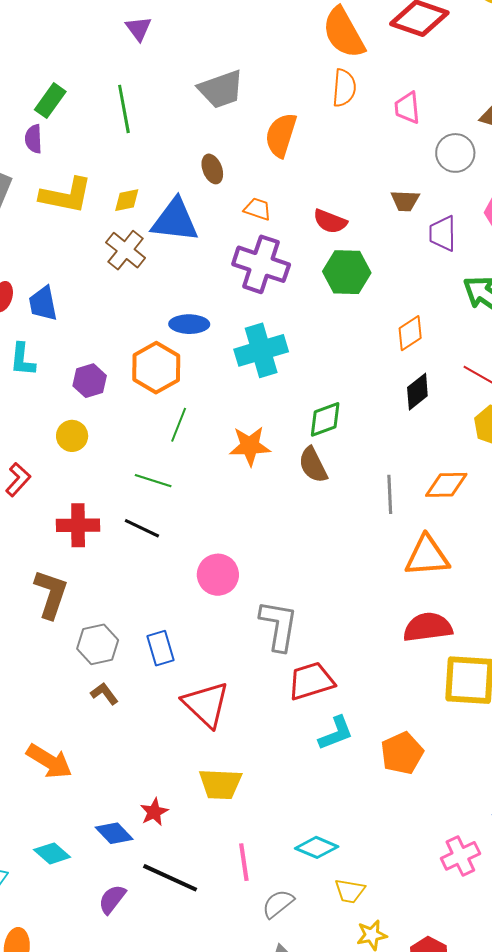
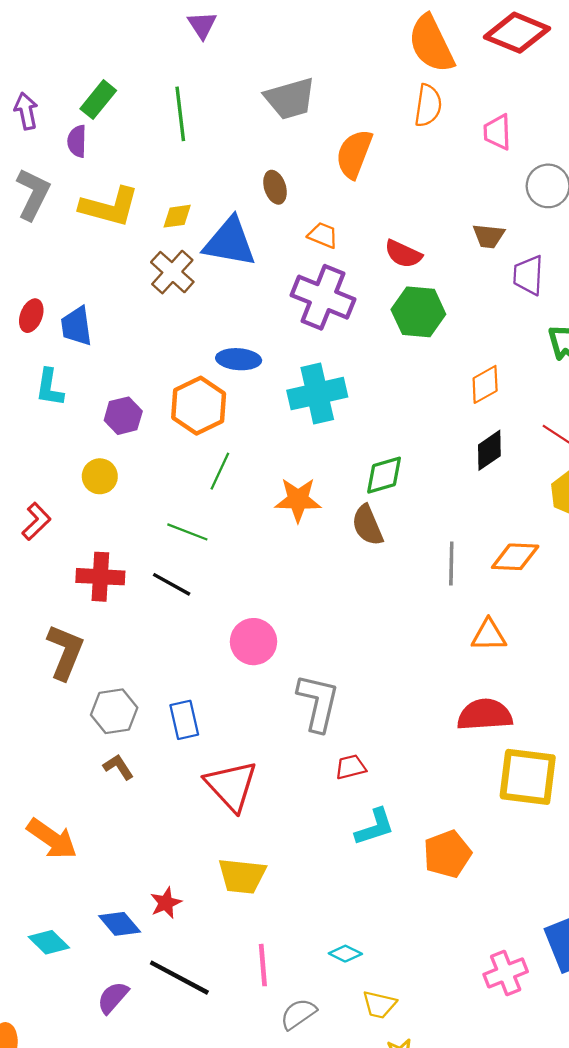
orange triangle: (427, 556) -> (489, 635), size x0.7
red trapezoid: (311, 681) -> (351, 767), size x0.6
cyan diamond: (317, 847) -> (345, 954), size x0.7

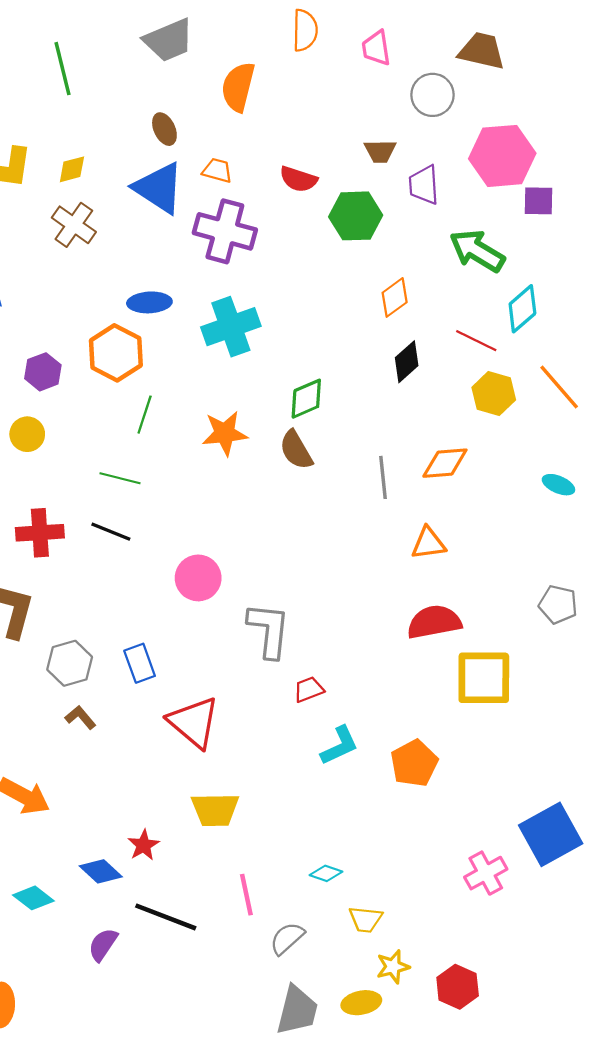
blue triangle: (230, 242) -> (159, 188), moved, turned 30
green hexagon: (418, 312) -> (356, 216), moved

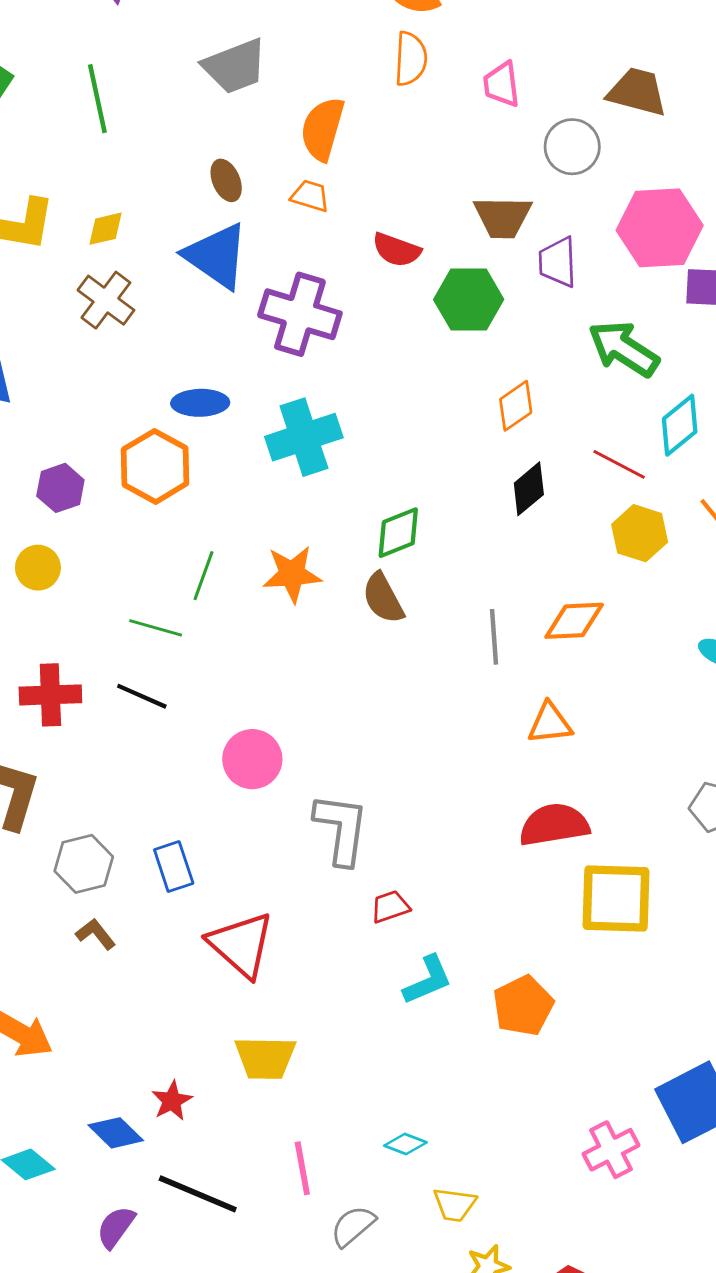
brown trapezoid: (380, 151) -> (503, 217), size x1.4
orange trapezoid: (217, 170) -> (310, 196), moved
green line: (145, 415) -> (203, 576), moved

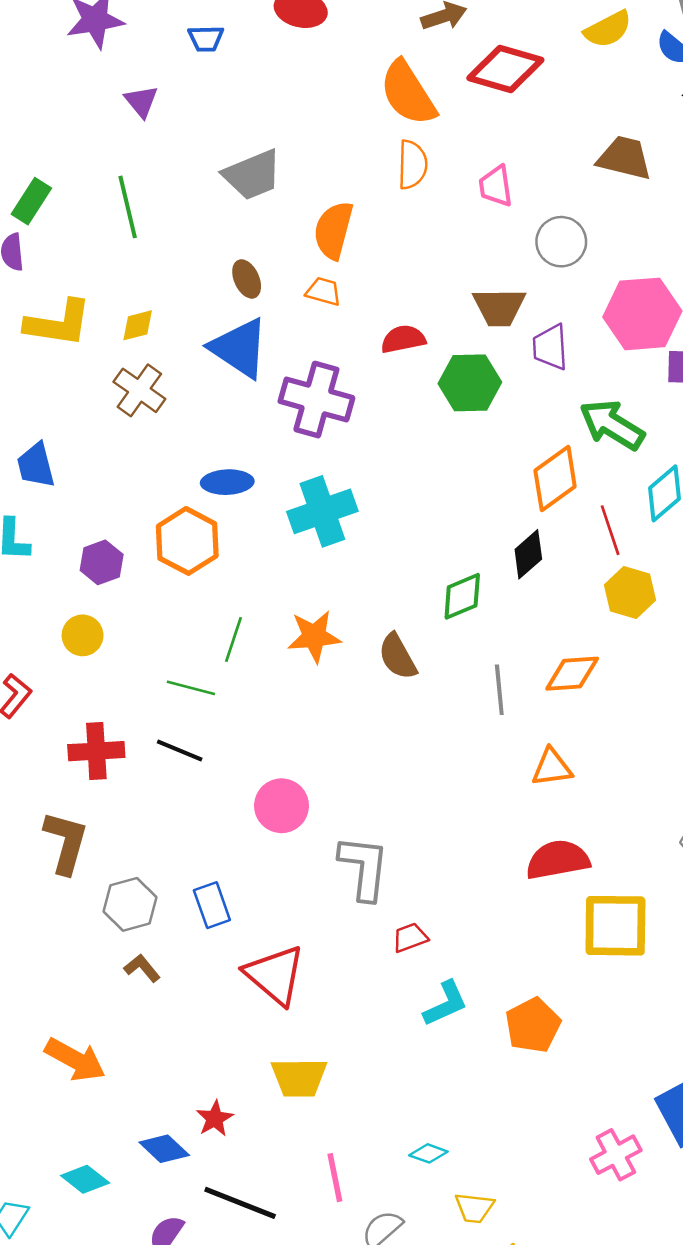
brown trapezoid: (637, 92) -> (624, 158), moved
red semicircle: (397, 250) -> (403, 339), turned 150
orange diamond: (516, 406) -> (555, 479), moved, size x1.4
red line: (619, 464) -> (610, 530), turned 45
green diamond: (398, 533) -> (462, 596), moved

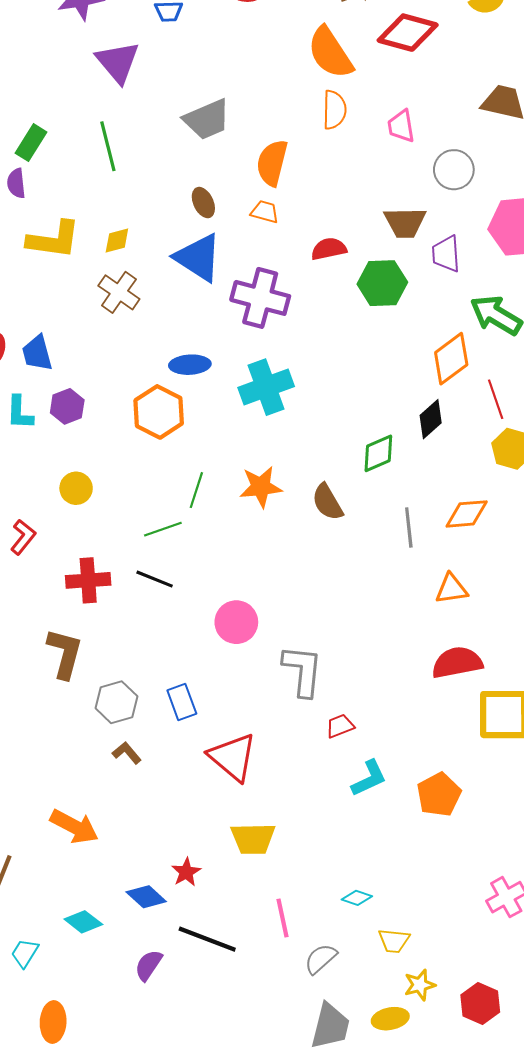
purple triangle: (141, 101) -> (118, 62), size x1.6
purple hexagon: (102, 562) -> (67, 406), moved
green line: (191, 688) -> (163, 529), turned -33

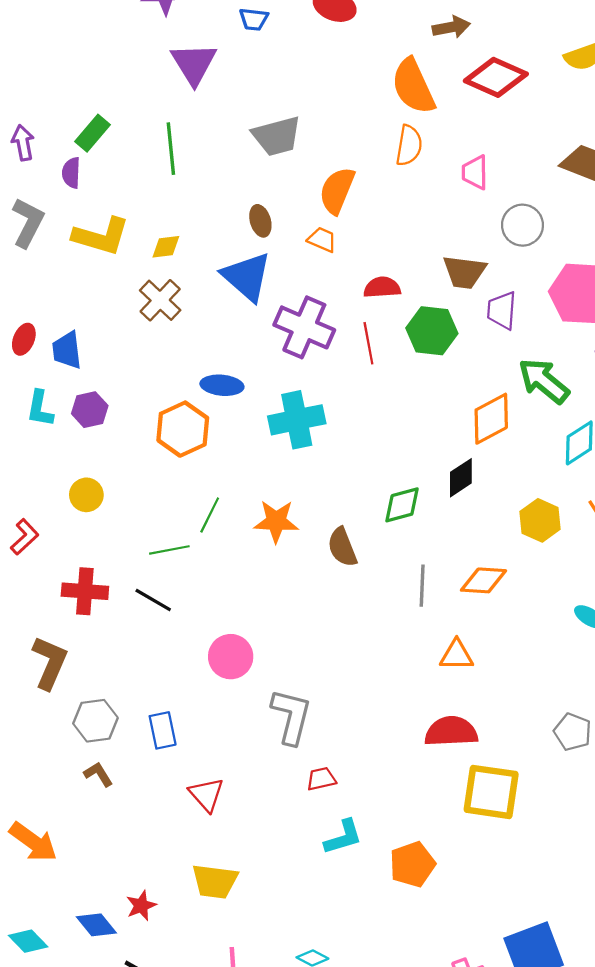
red line: (496, 399) -> (368, 343), moved
red triangle: (233, 757) -> (206, 795), size x0.7

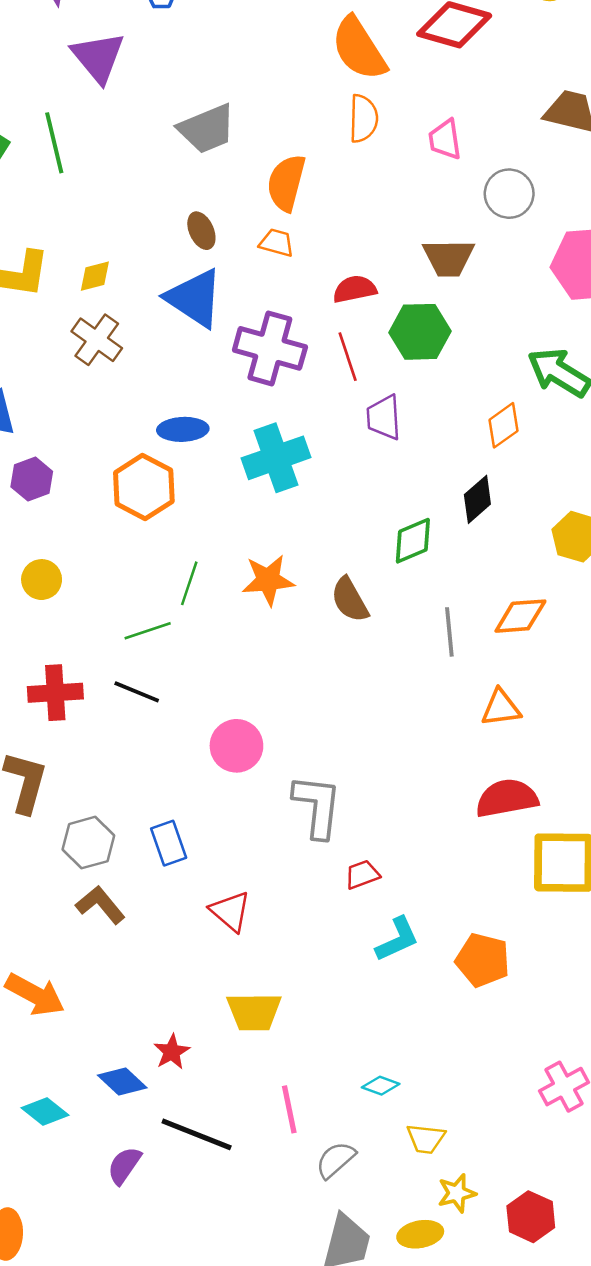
green line: (171, 149) -> (54, 143), moved
purple trapezoid: (502, 310) -> (384, 417), moved
orange diamond: (491, 419) -> (504, 425), size x0.7
brown L-shape: (98, 774) -> (100, 905), size x1.4
orange pentagon: (412, 864) -> (483, 960), turned -30

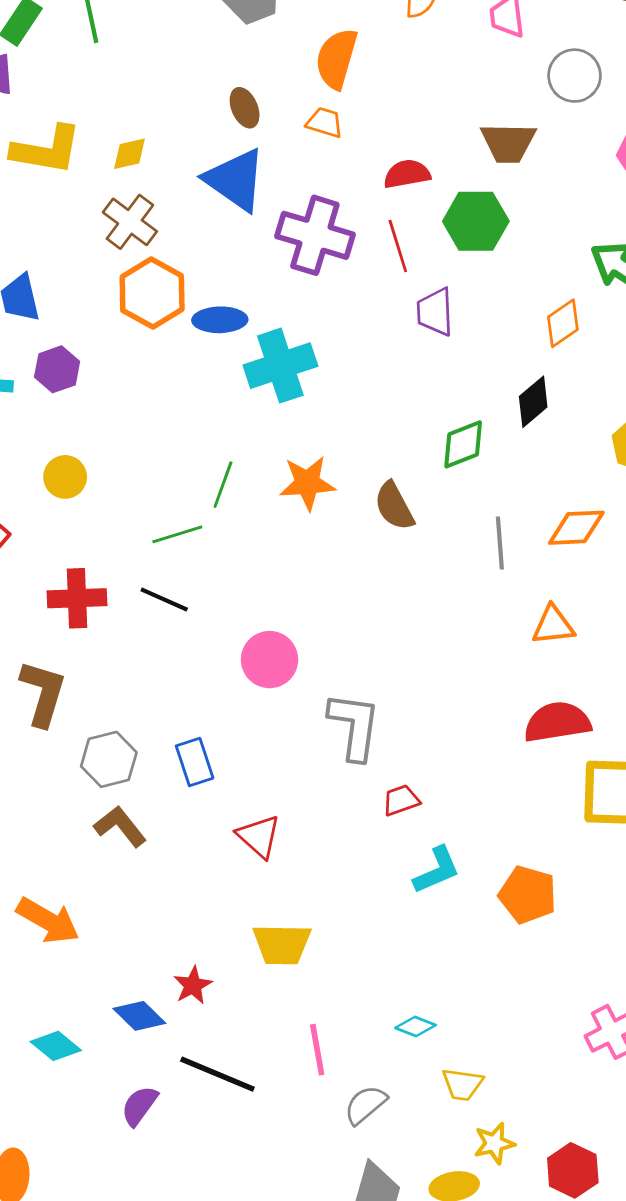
cyan cross: (276, 458) -> (280, 366), moved
orange hexagon: (144, 487) -> (152, 293), moved

